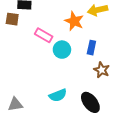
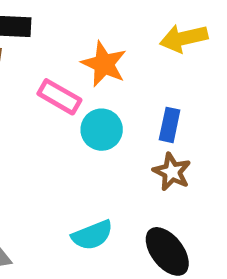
orange star: (74, 21) -> (104, 64), moved
brown star: (102, 70) -> (172, 172), moved

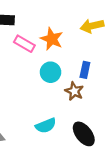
pink rectangle: (59, 97) -> (24, 44), moved
brown star: (172, 172) -> (74, 91), moved

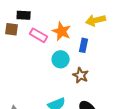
blue rectangle: (85, 70) -> (84, 45), moved

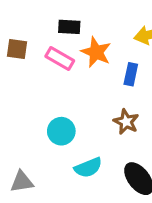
black rectangle: (24, 15) -> (69, 27), moved
cyan circle: (61, 59) -> (61, 131), moved

